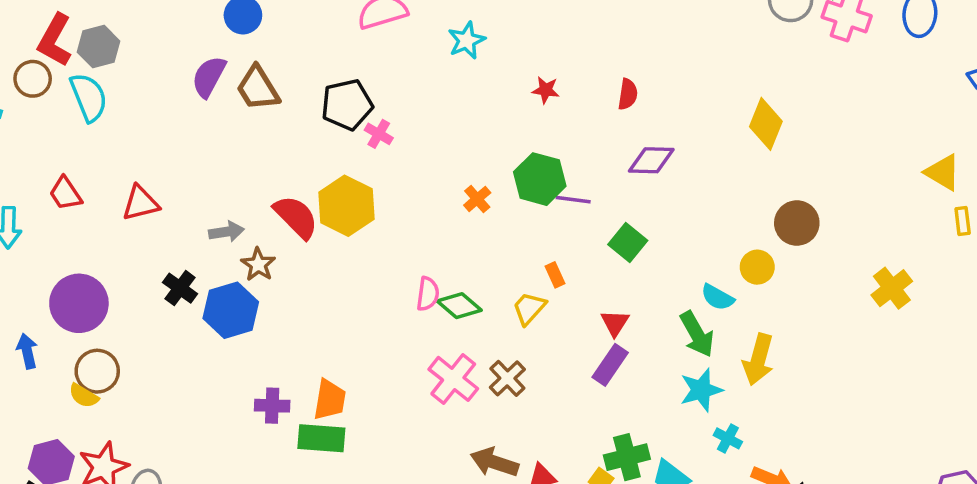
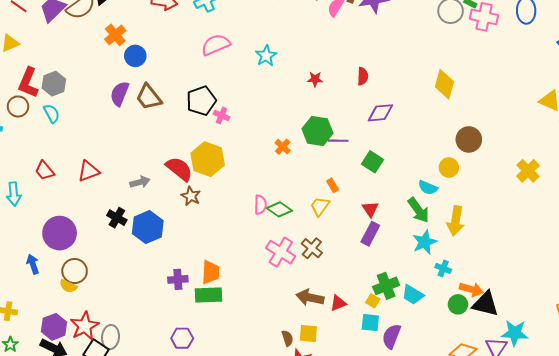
cyan semicircle: (89, 97) -> (52, 113), size x0.7
brown star: (258, 264) -> (191, 196), moved

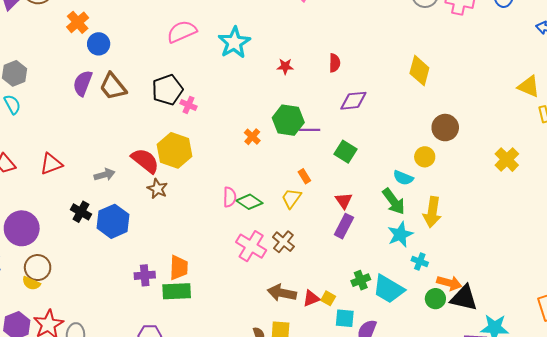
cyan star: (266, 56) -> (234, 43), size x1.4
green cross: (386, 286) -> (361, 280), size x0.7
cyan trapezoid: (413, 295) -> (389, 289), size x1.4
yellow square: (373, 301) -> (328, 298), moved

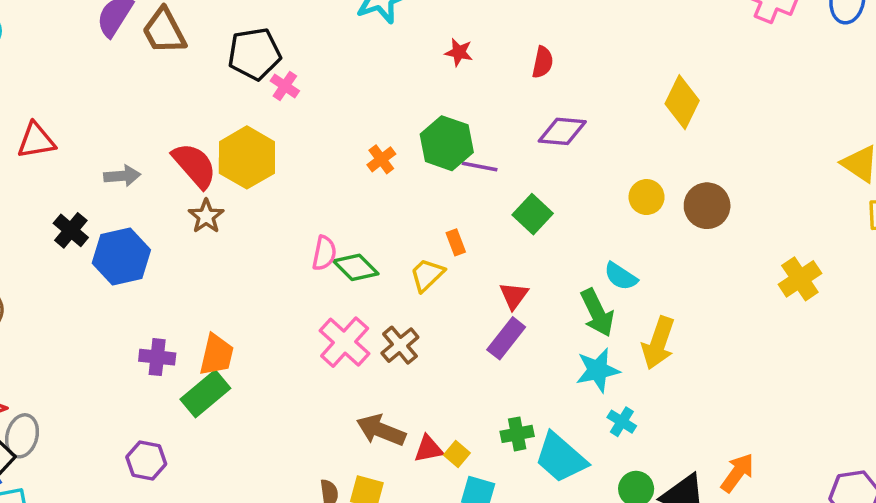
yellow circle: (425, 157) -> (647, 197), moved
orange arrow: (449, 283) -> (737, 473), moved, turned -80
green rectangle: (177, 291) -> (205, 394), turned -48

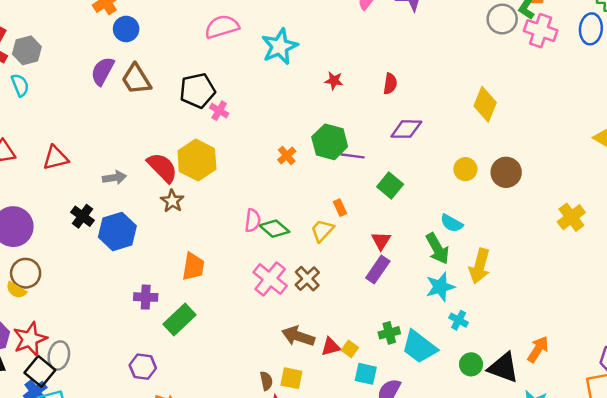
orange trapezoid: (216, 355) -> (193, 267), moved

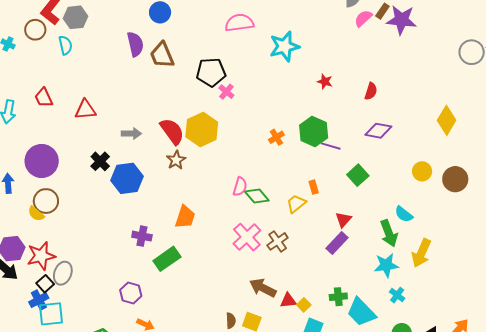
purple semicircle: (103, 71) -> (135, 44), turned 130
black square: (40, 371) -> (45, 284), size x0.7

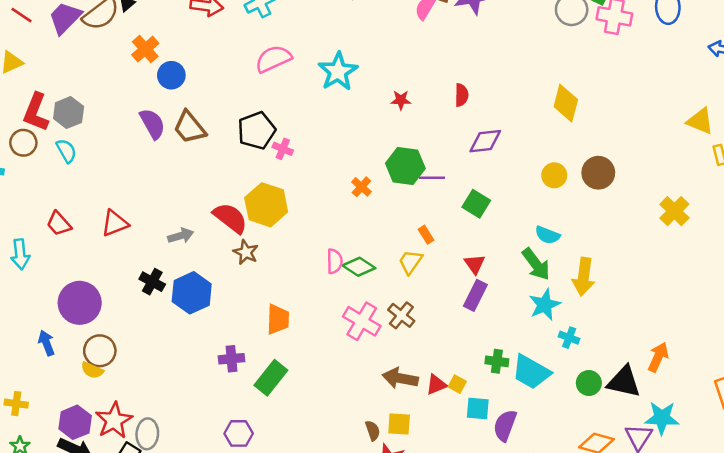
green cross: (338, 297) -> (497, 361), turned 30

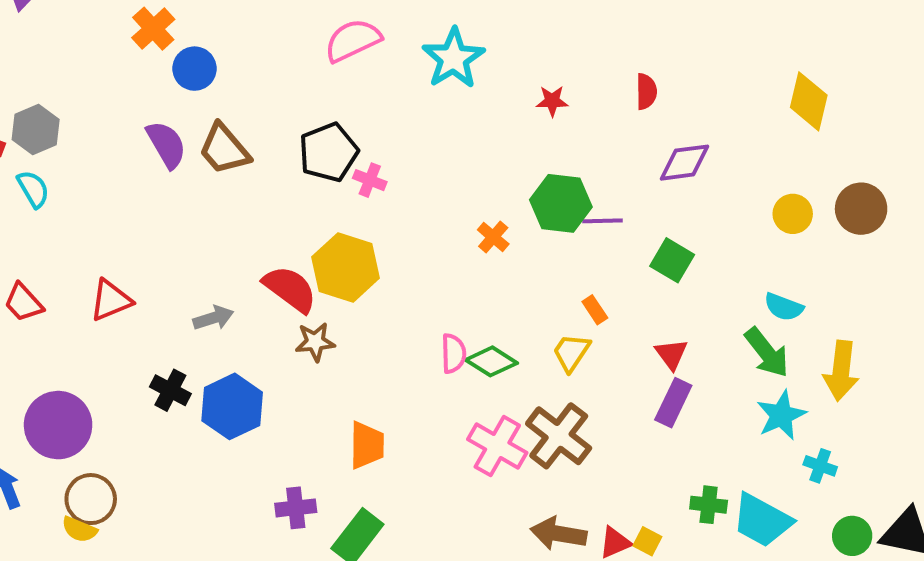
brown star: (246, 252) -> (315, 342), turned -30
brown cross: (401, 315) -> (559, 436), size x1.5

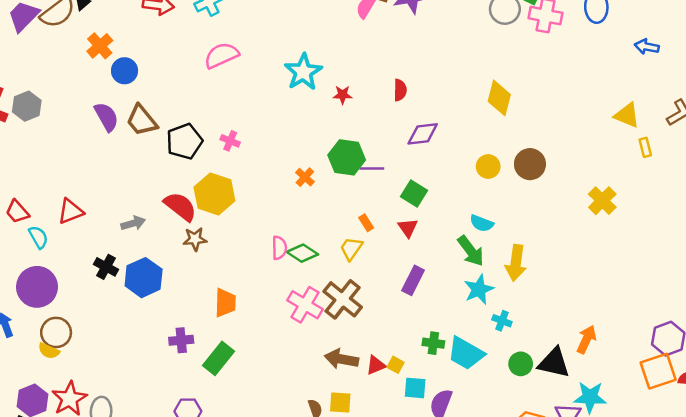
cyan star: (453, 58) -> (303, 72), moved
black pentagon: (328, 152) -> (184, 141), moved
cyan semicircle: (33, 189) -> (38, 237), moved
red triangle: (671, 354) -> (408, 228), moved

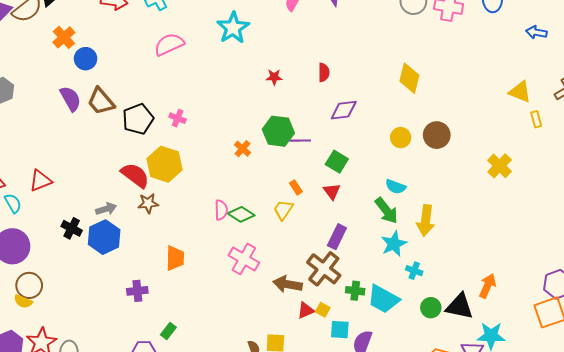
cyan star: (303, 72) -> (233, 28), moved
gray arrow: (133, 223) -> (106, 209), moved
brown cross: (343, 299) -> (324, 269), moved
green rectangle: (219, 358) -> (168, 331), moved, size x0.6
brown arrow: (341, 359) -> (288, 284), moved

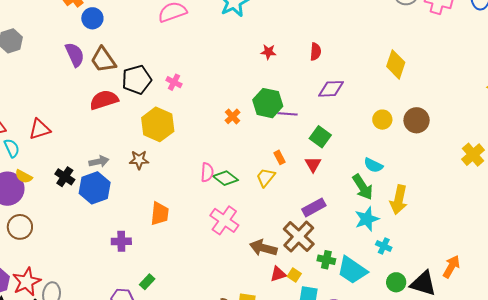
red semicircle: (135, 175) -> (104, 100), moved, turned -60
purple rectangle: (337, 237) -> (314, 207), turned 30
yellow semicircle: (23, 301) -> (24, 176), moved

